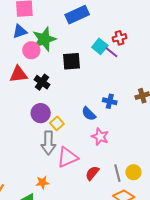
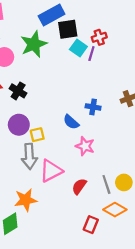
green star: (44, 39) -> (34, 44), moved
purple line: (111, 52) -> (91, 54), turned 72
black square: (72, 61) -> (68, 29), moved
yellow square: (57, 123) -> (37, 135), turned 32
orange star: (42, 182) -> (26, 200), size x1.5

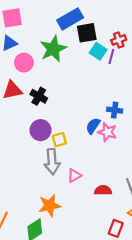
blue semicircle: (71, 122) -> (93, 126), turned 84
pink star: (85, 146) -> (107, 132), moved
pink triangle: (51, 171) -> (74, 175), size x0.6
red semicircle: (79, 186) -> (103, 190), turned 56

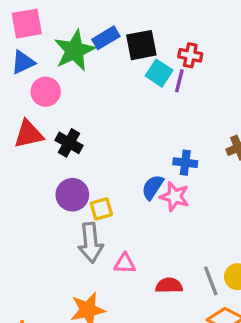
blue rectangle: (70, 19) -> (106, 38), moved, size x0.7
red cross: (119, 40) -> (190, 55), turned 32
green star: (53, 49) -> (75, 51), moved
pink triangle: (74, 175) -> (125, 263), turned 32

